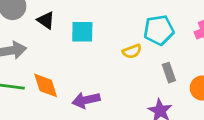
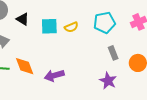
yellow semicircle: (132, 51) -> (71, 27), moved

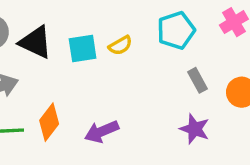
black triangle: (23, 19) -> (36, 42), size x1.5
orange diamond: (25, 66) -> (49, 122), turned 65

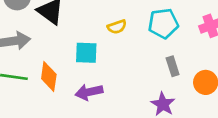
cyan square: (83, 49) -> (86, 53), moved
orange diamond: (49, 122) -> (49, 77), turned -40

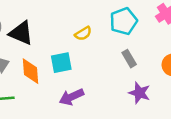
gray rectangle: (173, 66) -> (129, 59), moved
orange diamond: (49, 77) -> (31, 71), moved

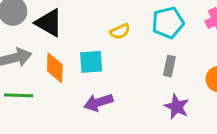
gray rectangle: (129, 59) -> (169, 66), turned 36

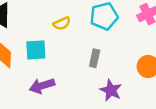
gray rectangle: (169, 66) -> (95, 58), moved

